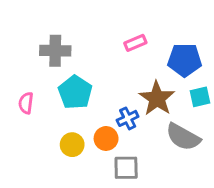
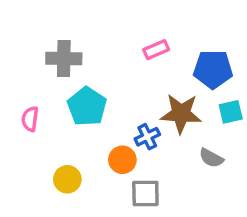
brown star: (157, 98) -> (181, 114), turned -30
gray semicircle: (183, 137) -> (211, 158), size x0.6
yellow circle: (72, 145) -> (67, 179), moved

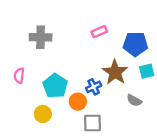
cyan pentagon: (87, 106) -> (55, 86), moved
brown star: (181, 114) -> (115, 72), turned 30

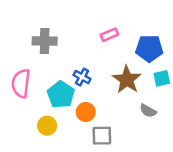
pink semicircle: (19, 76) -> (21, 83), size x1.6
blue cross: (94, 87) -> (82, 77), moved, turned -35

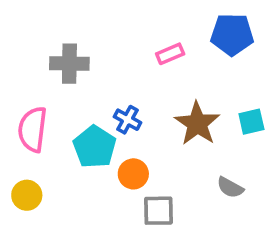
blue pentagon: (149, 48) -> (232, 34), moved
gray semicircle: (148, 111) -> (230, 187), moved
yellow circle: (47, 126) -> (27, 195), moved

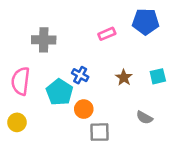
brown star: (197, 124) -> (124, 77), size x0.6

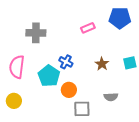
gray semicircle: (144, 118) -> (111, 97), moved, turned -32

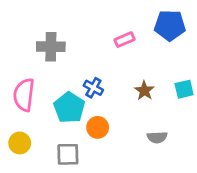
gray square: (82, 109) -> (68, 154), moved

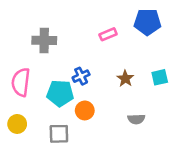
blue cross: (93, 88) -> (81, 76), turned 35
cyan pentagon: (69, 108) -> (60, 93), turned -30

